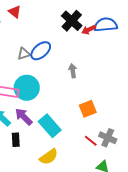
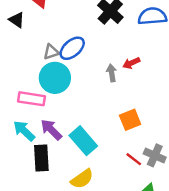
red arrow: (89, 30) -> (131, 63), moved
cyan circle: (27, 88) -> (55, 78), moved
black rectangle: (16, 140) -> (41, 158), size x1.5

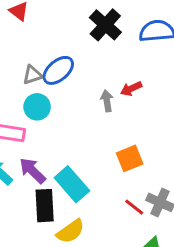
cyan circle: (55, 78) -> (37, 107), size x0.7
black rectangle: (41, 158) -> (45, 206), moved

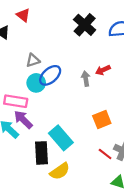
blue ellipse: (58, 70) -> (50, 75), moved
purple arrow: (32, 171) -> (23, 120), moved

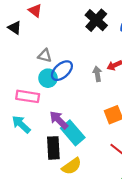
gray triangle: (33, 60) -> (45, 56), turned 32
purple arrow: (23, 120) -> (59, 120), moved

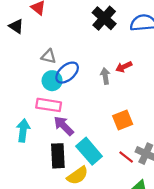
pink rectangle: (28, 96) -> (49, 105), moved
cyan arrow: (21, 124) -> (23, 130), turned 54
cyan rectangle: (73, 133) -> (89, 151), moved

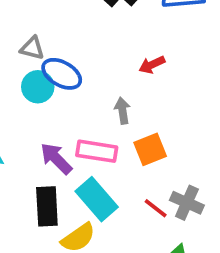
blue ellipse: (67, 73) -> (62, 74), turned 70
gray arrow: (105, 76) -> (122, 111), moved
pink rectangle: (49, 105) -> (97, 151), moved

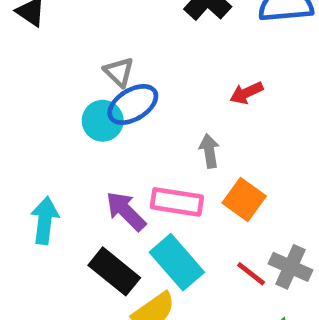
gray triangle: (32, 48) -> (119, 72), moved, turned 30
blue ellipse: (62, 74) -> (133, 104), turned -60
orange square: (150, 149) -> (244, 200), turned -32
black rectangle: (47, 206) -> (114, 271), turned -48

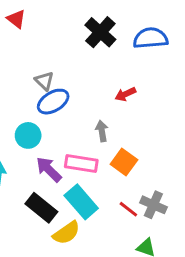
cyan circle: (103, 121) -> (28, 135), moved

